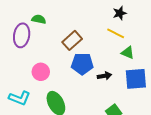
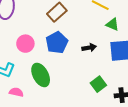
blue pentagon: (82, 64) -> (57, 43), moved, turned -30

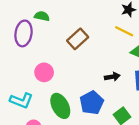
blue pentagon: (57, 43) -> (92, 103), moved

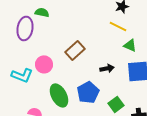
brown rectangle: (78, 39) -> (75, 50), moved
cyan L-shape: (21, 101) -> (22, 75), moved

